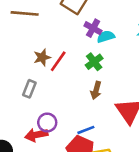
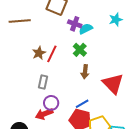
gray rectangle: (29, 89) -> (43, 82), moved

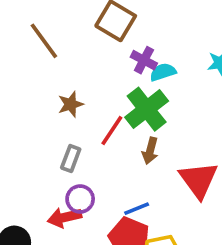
brown line: (20, 21) -> (44, 41), turned 50
green cross: (80, 50) -> (147, 109), size x1.6
red line: (52, 54) -> (112, 130), moved

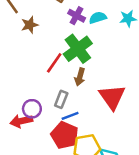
cyan semicircle: (163, 72) -> (98, 18), moved
brown star: (71, 104) -> (30, 25), moved
gray rectangle: (71, 158) -> (61, 99), moved

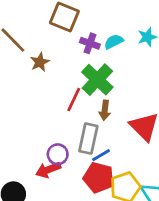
gray rectangle: (61, 99) -> (88, 139), size x1.5

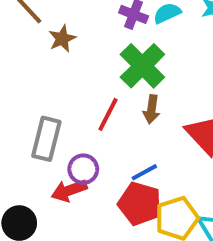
red line: (74, 99) -> (108, 114), moved
gray rectangle: (88, 139) -> (46, 139), moved

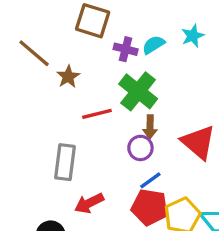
red line: (108, 114) -> (97, 114), moved, turned 56
purple circle: (83, 169) -> (140, 148), moved

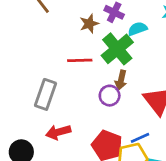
cyan semicircle: (154, 45) -> (138, 29), moved
brown star: (68, 77) -> (89, 24), moved
blue line: (150, 180) -> (140, 138), moved

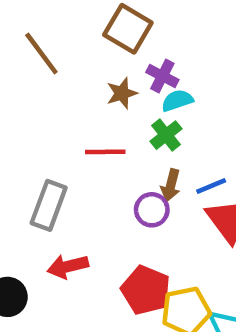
cyan semicircle: (138, 29) -> (177, 100), moved
green cross: (117, 49) -> (166, 135), size x0.6
blue line: (140, 138) -> (211, 186), moved

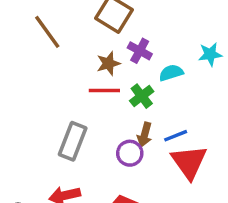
cyan semicircle: (177, 100) -> (171, 73), moved
red line: (105, 152) -> (104, 91), moved
gray rectangle: (49, 205) -> (73, 141), moved

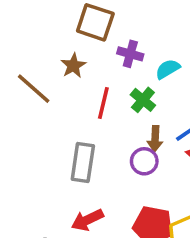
brown line: (47, 32) -> (34, 89), moved
brown star: (108, 63) -> (73, 66), moved
red line: (104, 91) -> (103, 103), turned -64

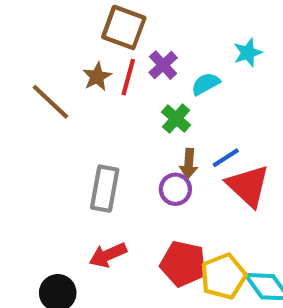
purple cross: (130, 54) -> (163, 65), turned 30
red line: (103, 103) -> (128, 77), moved

